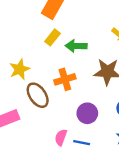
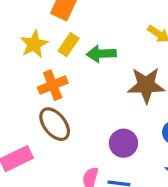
yellow star: (20, 69) -> (34, 44), moved
orange cross: (65, 79) -> (53, 85), moved

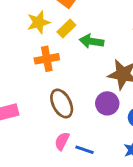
brown ellipse: (55, 124) -> (62, 104), moved
purple circle: (123, 143) -> (107, 103), moved

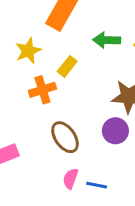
yellow rectangle: (66, 29) -> (67, 66), moved
green arrow: (92, 41) -> (107, 40), moved

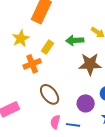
green arrow: (107, 40) -> (75, 40), moved
purple circle: (115, 131) -> (86, 103), moved

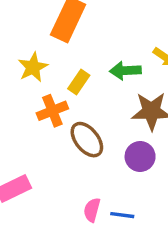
brown ellipse: (50, 94) -> (87, 140), moved
purple circle: (86, 103) -> (140, 157), moved

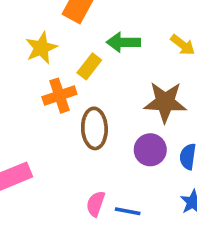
green arrow: (125, 71) -> (123, 42), moved
brown ellipse: (87, 140) -> (94, 128), turned 33

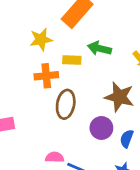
yellow rectangle: (89, 66) -> (72, 60), turned 42
pink semicircle: (96, 204) -> (55, 157), turned 60

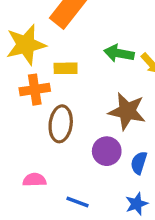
yellow star: (41, 39) -> (26, 45), size x1.4
green arrow: (99, 48) -> (119, 53), moved
pink semicircle: (55, 157) -> (34, 180), moved

